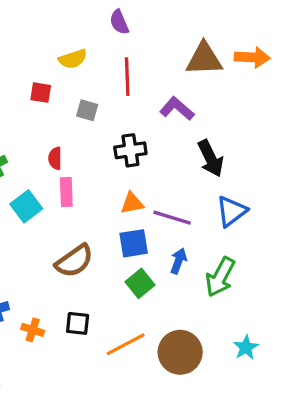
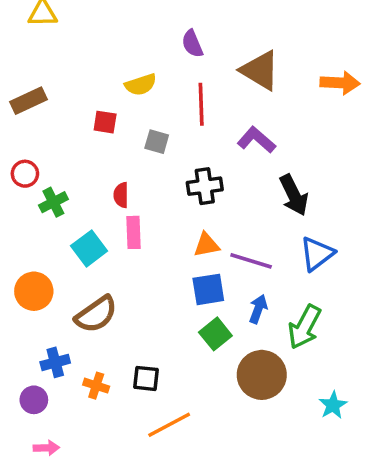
brown triangle: (204, 59) -> (260, 70), moved, turned 33
brown semicircle: (74, 261) -> (96, 314), moved
orange line: (126, 344) -> (169, 425), moved
brown circle: (180, 352) -> (262, 375), moved

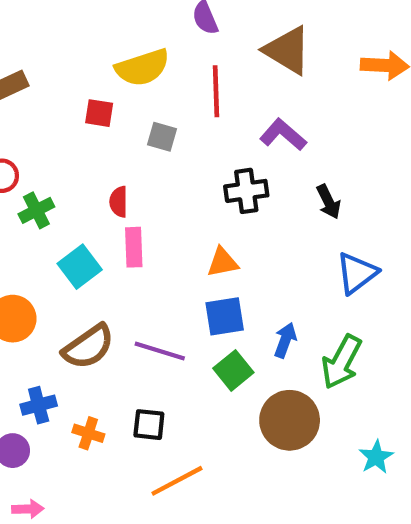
yellow semicircle: (141, 85) -> (142, 68), size x1.4
black cross: (205, 186) -> (246, 191), moved
black arrow: (294, 195) -> (329, 202), size x0.7
purple line: (251, 261) -> (160, 351), moved

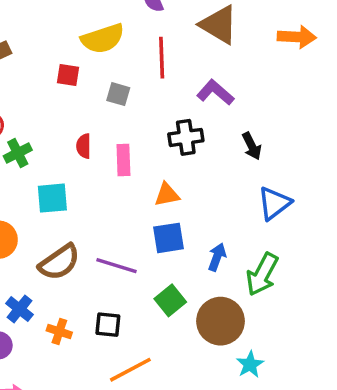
pink rectangle: (134, 247) -> (123, 160), moved
cyan square: (80, 267) -> (52, 198), turned 32
green square: (233, 370) -> (170, 300), moved
blue cross: (39, 405) -> (19, 309), turned -36
cyan star: (376, 457) -> (250, 364), moved

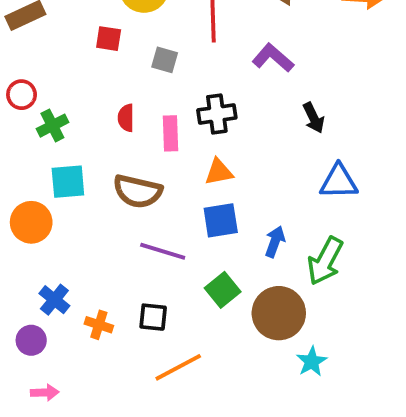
black cross: (186, 137) -> (217, 114), moved
cyan square: (52, 198) -> (68, 182), moved
blue triangle: (274, 203) -> (339, 182), turned 36
brown semicircle: (59, 262) -> (138, 191), moved, turned 48

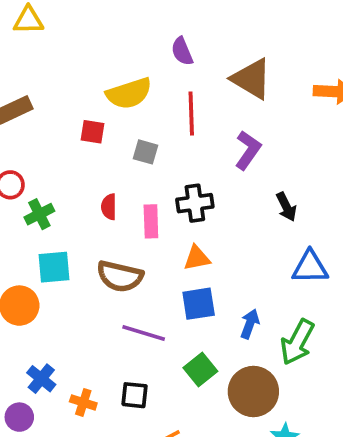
purple L-shape: (273, 58) -> (248, 150), turned 84

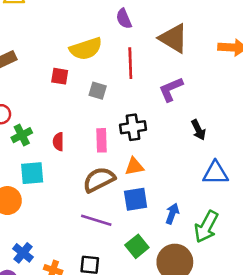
purple L-shape: (248, 150) -> (171, 89), turned -148
red semicircle: (109, 207) -> (58, 142), moved
brown semicircle: (120, 276) -> (99, 180), moved, turned 140

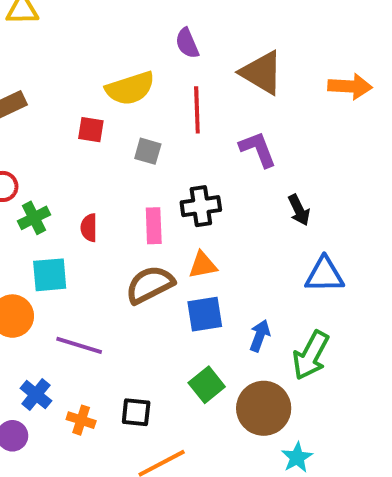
purple L-shape: (171, 89) -> (258, 149), turned 92
purple line: (96, 220) -> (79, 345), moved

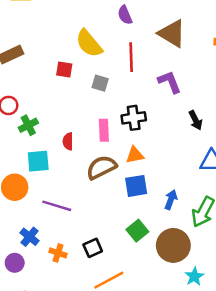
yellow semicircle: (130, 88) -> (89, 43), turned 68
red semicircle: (89, 228) -> (68, 141), moved
black square: (136, 412) -> (93, 248), turned -30

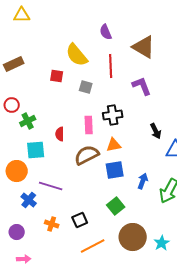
black arrow: (196, 120) -> (156, 131), moved
blue cross: (30, 237) -> (29, 200), moved
brown circle: (173, 245) -> (133, 237), moved

